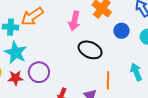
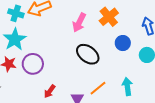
orange line: (108, 80) -> (98, 88), turned 36

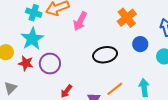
pink arrow: (79, 22) -> (80, 21), moved
black ellipse: (88, 54) -> (105, 55), turned -50

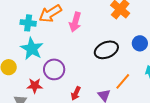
blue circle: (140, 44) -> (140, 43), moved
red star: (26, 63) -> (35, 86), moved

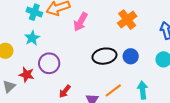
blue circle: (140, 43) -> (131, 56), moved
cyan star: (32, 49) -> (32, 38), size x0.7

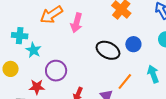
cyan cross: (34, 12) -> (20, 36), moved
black ellipse: (104, 56) -> (108, 50), turned 50

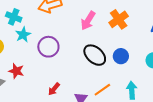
pink arrow: (77, 23) -> (88, 21), moved
purple circle: (56, 71) -> (48, 47), moved

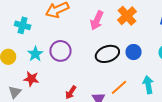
cyan star: (23, 35) -> (35, 54), moved
black ellipse: (95, 55) -> (107, 54), turned -55

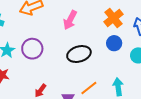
orange cross: (127, 16) -> (113, 18), moved
blue circle: (134, 52) -> (114, 43), moved

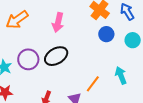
black ellipse: (79, 54) -> (56, 56), moved

